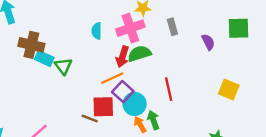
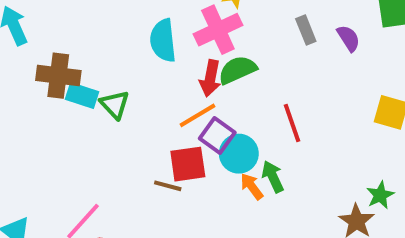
gray rectangle: (172, 27) -> (306, 30), moved
cyan semicircle: (97, 31) -> (163, 40), size x1.5

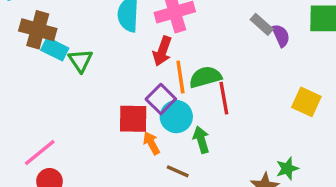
gray rectangle: (306, 30) -> (262, 24), moved, turned -35
green semicircle: (237, 70) -> (205, 77), moved
orange line: (198, 115) -> (180, 77), moved, turned -76
brown line: (168, 186) -> (178, 171), moved
orange arrow: (252, 186) -> (151, 143), moved

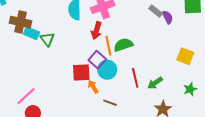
red line: (224, 98) -> (135, 78), moved
green arrow: (201, 140) -> (155, 83), moved, turned -105
green star: (287, 168) -> (190, 89), moved

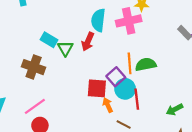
brown cross: (21, 22) -> (34, 67), moved
red arrow: (96, 31) -> (88, 42), moved
red line: (135, 78) -> (137, 99), moved

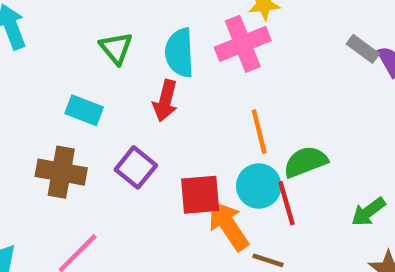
green triangle: (65, 48) -> (116, 48), moved
green semicircle: (146, 64) -> (306, 162), moved
purple square: (116, 77) -> (136, 167), moved
orange arrow: (108, 105) -> (228, 226), size x1.6

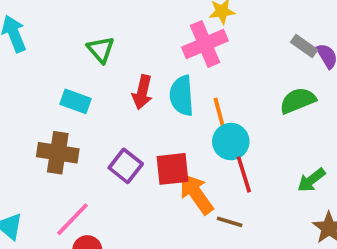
cyan semicircle: (180, 53) -> (182, 96), moved
green semicircle: (306, 162) -> (298, 101), moved
purple square: (136, 167) -> (126, 166), moved
cyan circle: (259, 186) -> (231, 142), moved

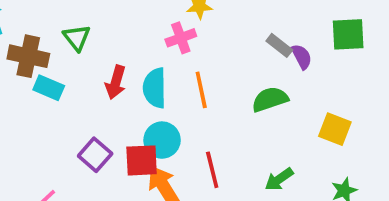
pink cross: (205, 44) -> (181, 38), size x0.7
orange line: (220, 116) -> (201, 90), moved
cyan circle: (231, 142) -> (162, 140), moved
brown cross: (58, 153) -> (28, 56), moved

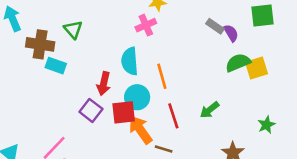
red arrow: (116, 82) -> (104, 84), moved
orange line: (201, 90) -> (162, 76), moved
green semicircle: (270, 99) -> (238, 63), moved
yellow square: (335, 129) -> (257, 68), moved, turned -35
green arrow: (279, 179) -> (209, 110), moved

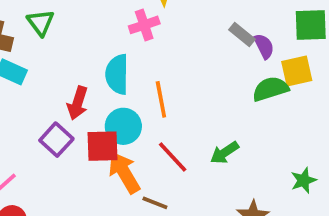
yellow square: (257, 68) -> (297, 71), moved
red line: (173, 116) -> (173, 157), turned -30

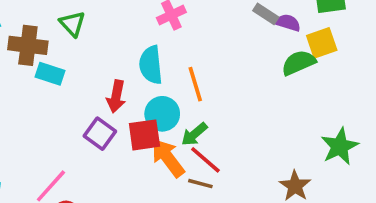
purple semicircle: (264, 46) -> (288, 23), turned -40
green arrow: (225, 153) -> (194, 134), moved
red line: (173, 157) -> (205, 160), moved
green star: (304, 180) -> (340, 146), size x1.5

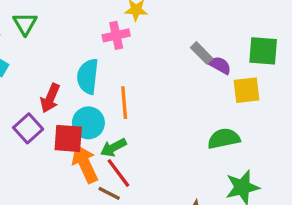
green semicircle: (299, 63) -> (224, 139), moved

